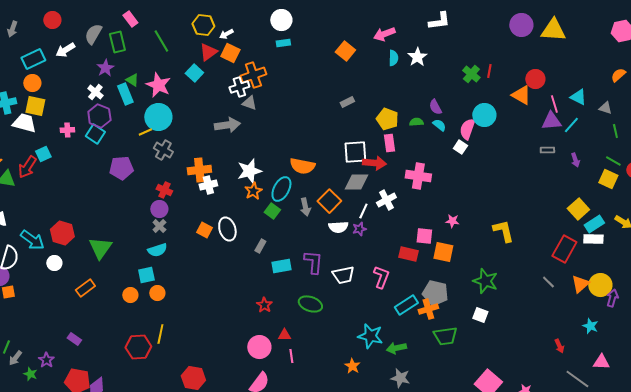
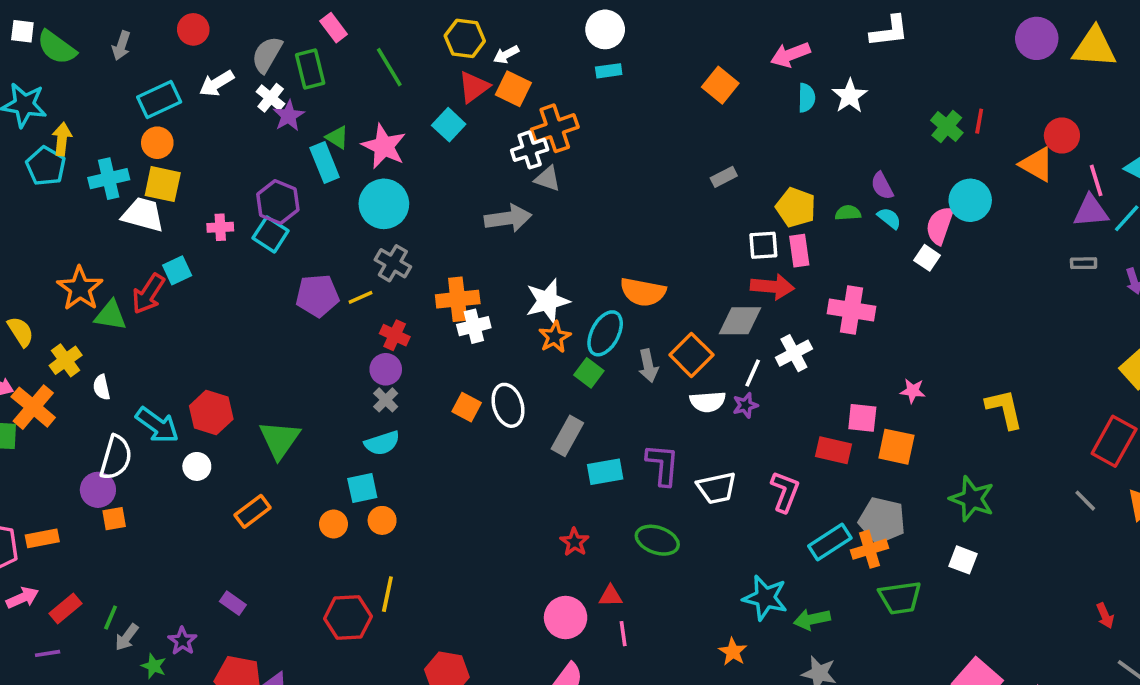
white cross: (95, 92) -> (271, 98), moved
yellow line: (145, 132) -> (361, 297), moved
white square: (355, 152) -> (763, 245), moved, size x0.7
gray rectangle: (260, 246) -> (567, 436), size x1.5

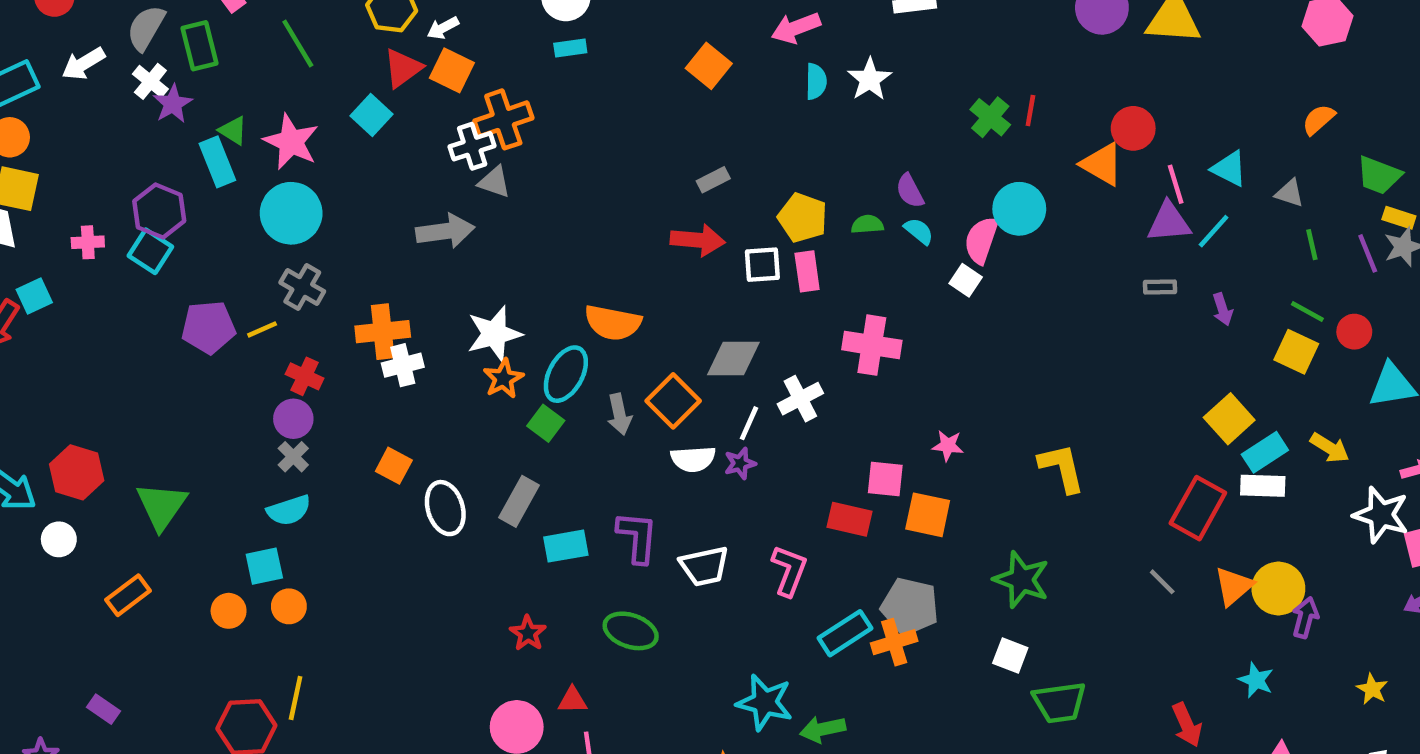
red arrow: (772, 287) -> (698, 240), moved
white ellipse: (508, 405) -> (445, 508), moved
green trapezoid: (900, 598) -> (1059, 702), moved
red arrow: (1105, 616) -> (1187, 725), size x1.4

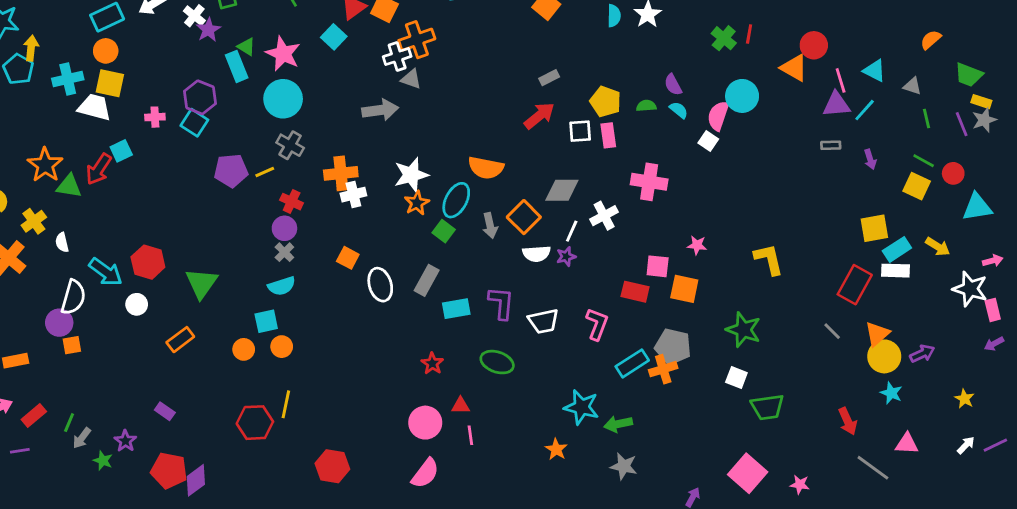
red arrow: (698, 240) -> (539, 116), turned -44
yellow square: (1229, 419) -> (874, 228), turned 32
yellow circle: (1278, 588) -> (884, 356), moved
purple arrow: (1305, 618) -> (922, 354), turned 50

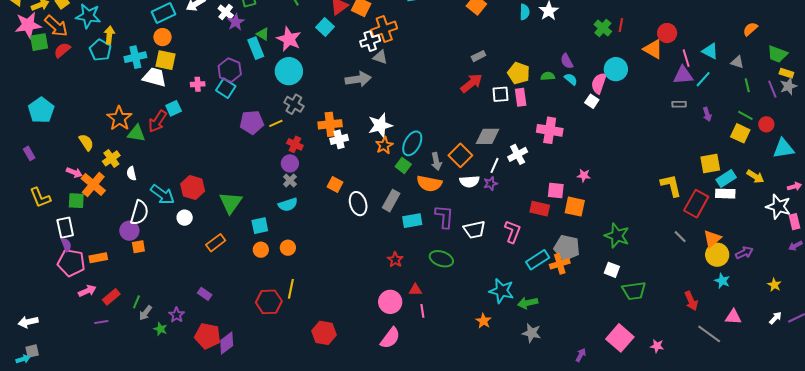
orange semicircle: (486, 168) -> (429, 184), moved
yellow L-shape: (769, 259) -> (671, 186), moved
cyan square: (266, 321) -> (260, 226), moved

